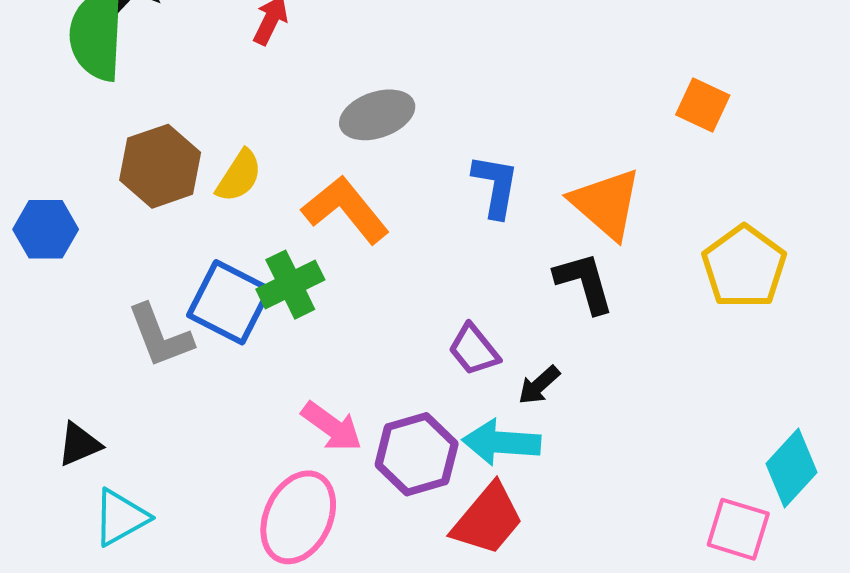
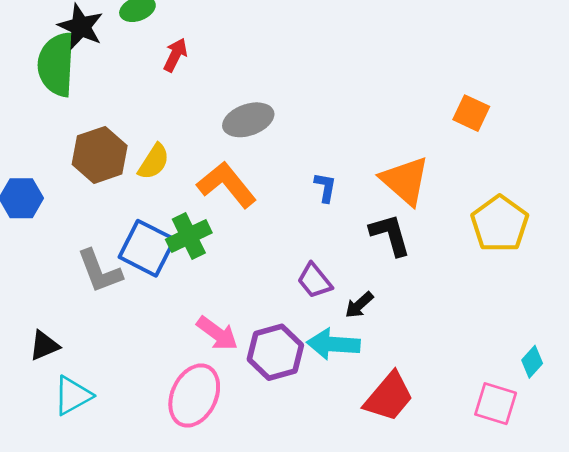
blue L-shape: (496, 186) -> (325, 187), moved, size x0.7
cyan diamond: (792, 468) -> (532, 362), size x0.6
red trapezoid: (488, 519) -> (389, 397), moved

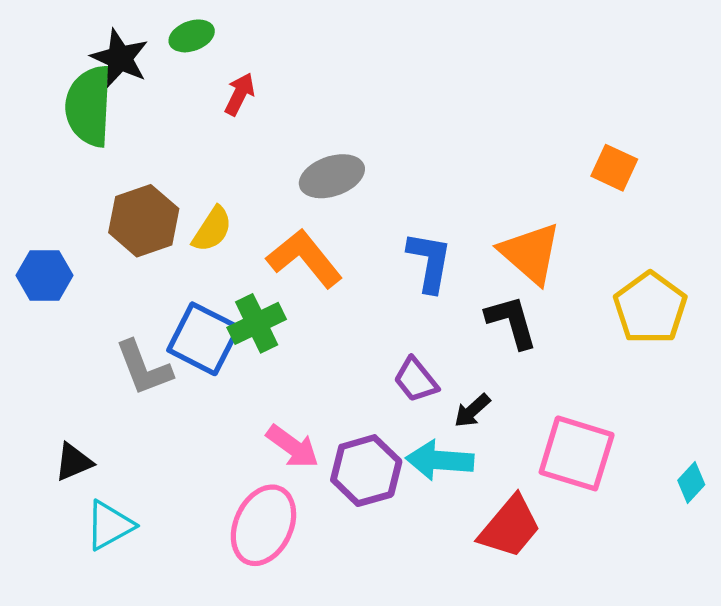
blue L-shape: (325, 187) -> (429, 262), size x1.6
pink square: (496, 404) -> (577, 453), moved, size x1.4

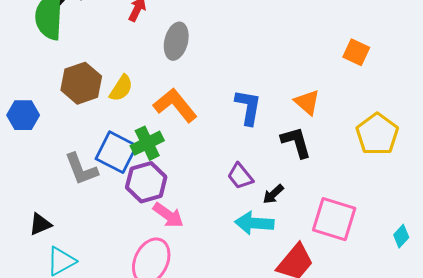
gray ellipse: (332, 176) -> (176, 41), moved, turned -57
orange triangle: (530, 253) -> (307, 102), size x0.7
purple hexagon: (366, 471) -> (146, 182), moved

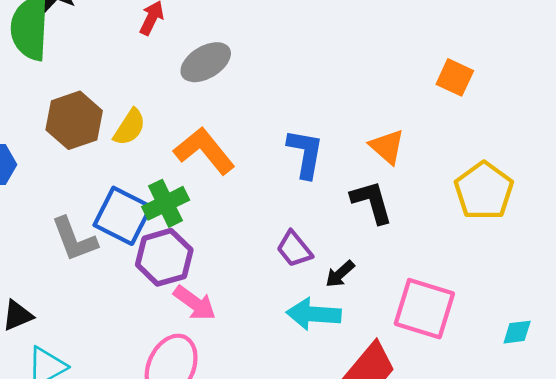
gray ellipse: (176, 41) -> (206, 62), turned 45
cyan diamond: (401, 236) -> (517, 332), turned 40

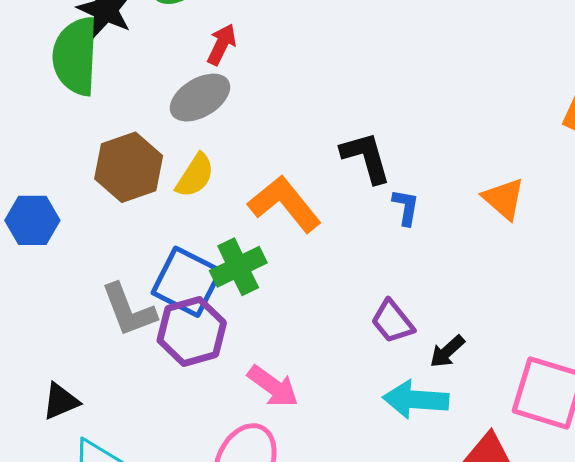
gray ellipse: (206, 62) -> (200, 98), moved
blue L-shape: (305, 154) -> (406, 207), size x0.6
black L-shape: (372, 202) -> (366, 157), moved
purple hexagon: (164, 257) -> (192, 332), moved

